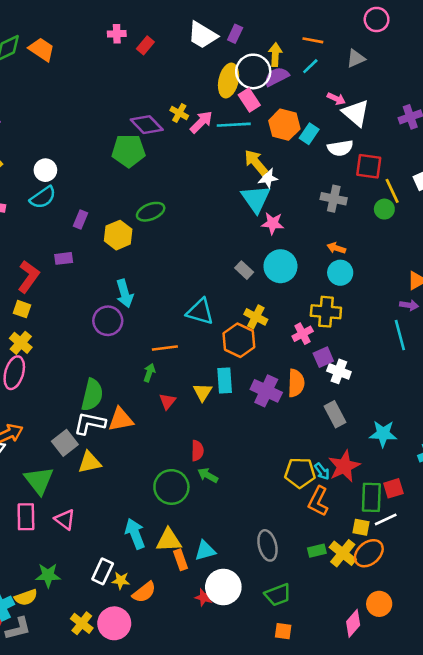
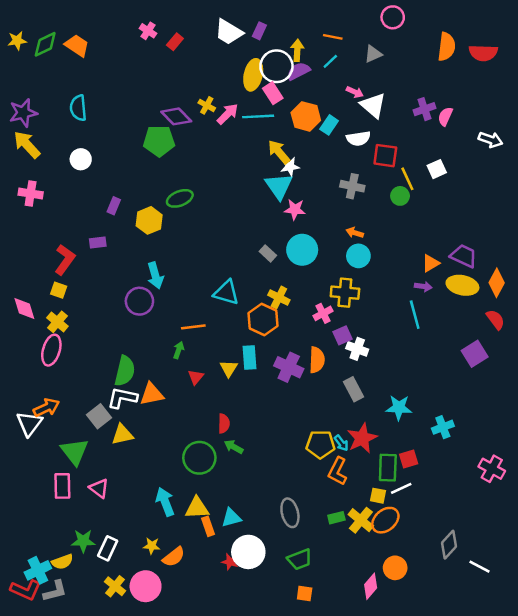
pink cross: (117, 34) -> (148, 31), turned 35
cyan semicircle: (43, 197) -> (78, 108), moved, turned 120
white rectangle: (103, 571) -> (108, 548), moved

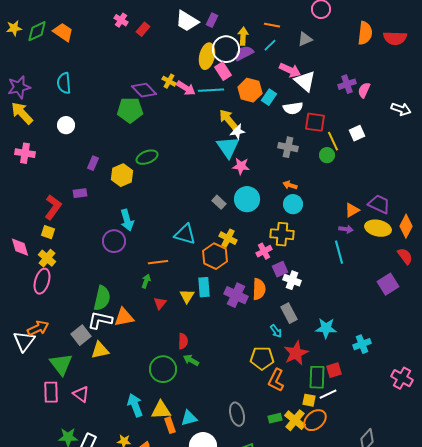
pink arrow: (355, 92) -> (290, 70), size x1.5
pink arrow: (228, 114) -> (186, 88), turned 78
cyan arrow: (341, 443) -> (276, 331), moved

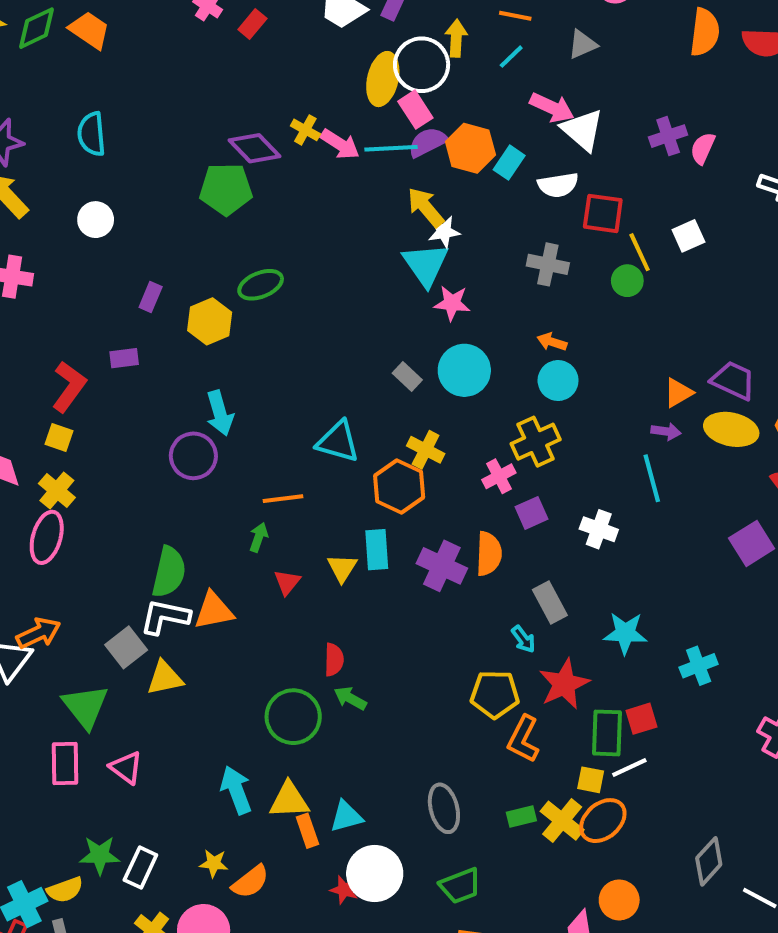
purple semicircle: (244, 53) -> (428, 142), moved
yellow cross: (282, 234) -> (536, 442), turned -30
white cross: (292, 280) -> (599, 529), moved

